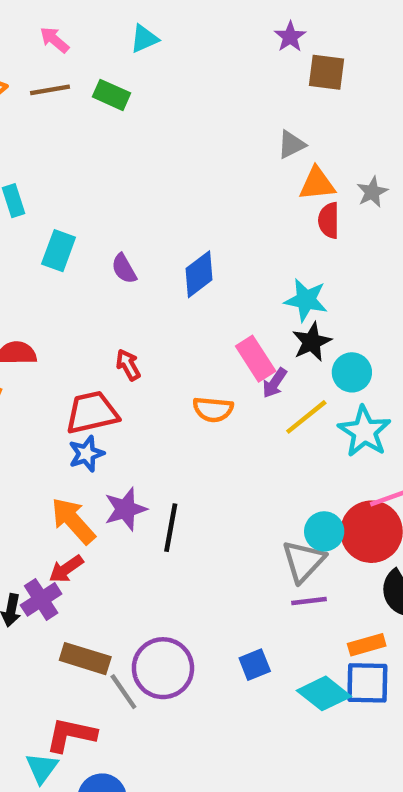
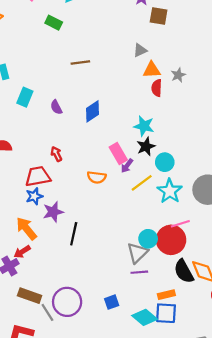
brown line: (50, 90) -> (80, 63), moved
purple star: (125, 509) -> (53, 212), moved

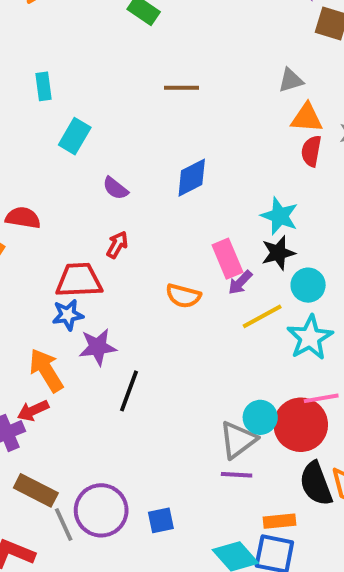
purple semicircle: (56, 107) -> (115, 188), moved, turned -32
red arrow: (56, 154) -> (117, 245), turned 48
blue square: (112, 302) -> (161, 520), moved

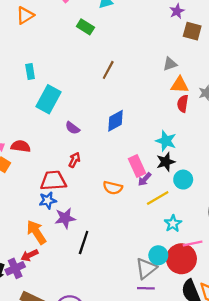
brown line: (182, 88) -> (108, 70), turned -60
cyan rectangle: (75, 136) -> (49, 99), size x1.4
cyan star: (310, 338) -> (173, 223), moved, size x0.7

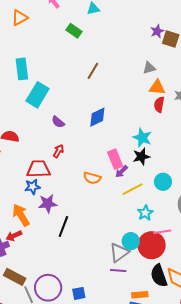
purple star: (177, 11) -> (157, 31), moved
cyan rectangle: (30, 71) -> (22, 69), size x1.5
cyan circle: (183, 180) -> (163, 182), moved

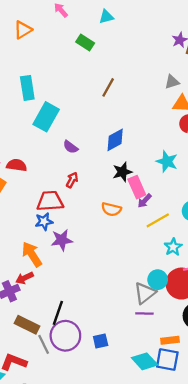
black star: (141, 157) -> (122, 172), moved
black line: (63, 226) -> (58, 313), moved

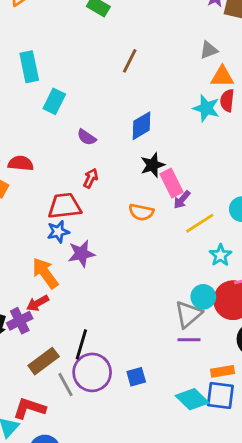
cyan rectangle: (46, 117) -> (54, 101), size x0.7
cyan star: (167, 161) -> (206, 108), moved
brown rectangle: (27, 325) -> (44, 361), turned -60

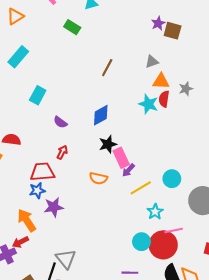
brown line: (130, 61) -> (107, 68), moved
cyan rectangle: (29, 67) -> (18, 57), moved, turned 50
gray triangle: (188, 314) -> (66, 259), moved, turned -30

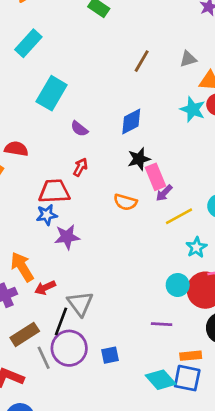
gray triangle: (152, 62) -> (188, 59), moved
cyan rectangle: (38, 95) -> (52, 93), size x1.4
orange arrow: (27, 220) -> (22, 267), moved
red arrow: (20, 242) -> (45, 288), moved

